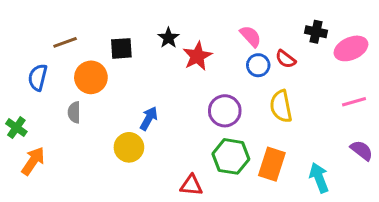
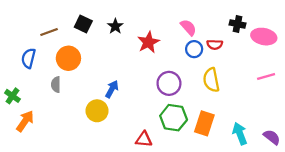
black star: (168, 38) -> (115, 26), moved
black square: (121, 48) -> (83, 24), moved, turned 30
pink ellipse: (351, 48) -> (264, 37), turned 35
red semicircle: (286, 59) -> (215, 45), turned -35
purple semicircle: (362, 150) -> (272, 137), moved

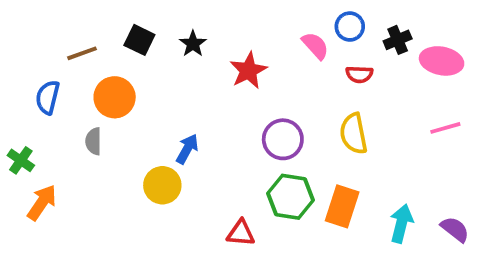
black cross: (238, 24) -> (398, 40), turned -35
blue circle: (194, 49) -> (350, 27), moved
cyan arrow: (240, 134) -> (401, 223), turned 35

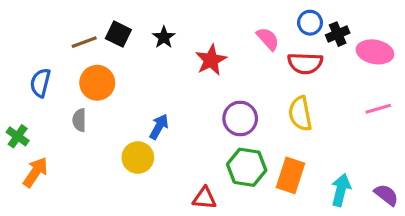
blue circle: (350, 27) -> (310, 23), moved
brown line: (82, 53) -> (84, 42), moved
red semicircle: (359, 74) -> (305, 63), size x1.5

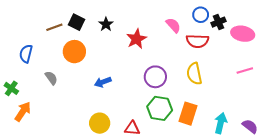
orange circle: (97, 83) -> (74, 52), moved
gray semicircle: (79, 120) -> (51, 78), turned 144
blue arrow: (159, 127) -> (103, 82), turned -140
yellow circle: (138, 157) -> (100, 123), moved

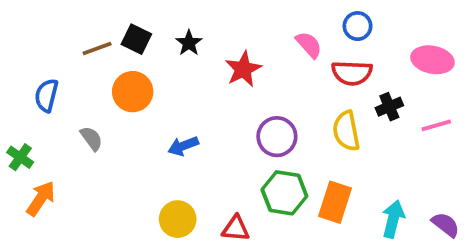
black cross: (219, 22) -> (389, 107), moved

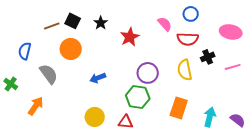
gray semicircle: (91, 138) -> (49, 74), size x1.5
green hexagon: (284, 193) -> (138, 97), moved
orange arrow: (41, 198) -> (36, 106), moved

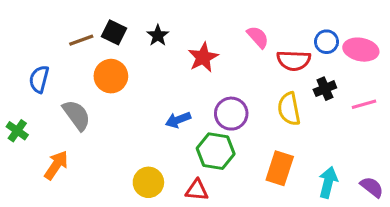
blue circle: (191, 14) -> (327, 42), moved
blue arrow: (98, 78) -> (178, 120), moved

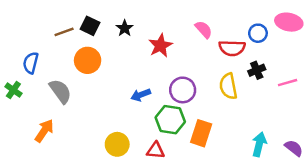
pink ellipse: (361, 50) -> (289, 22), moved
green cross: (17, 131) -> (13, 90), moved
orange rectangle: (280, 168) -> (201, 133), moved

